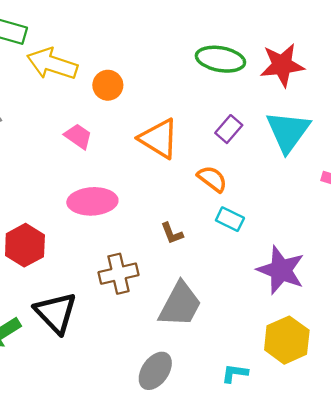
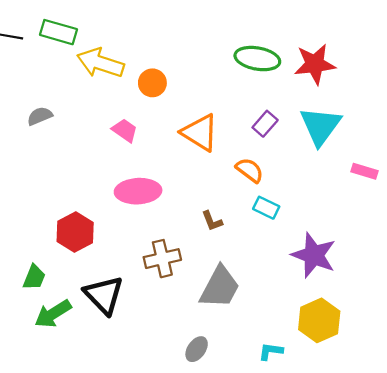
gray ellipse: (155, 371) -> (197, 349), size x0.7

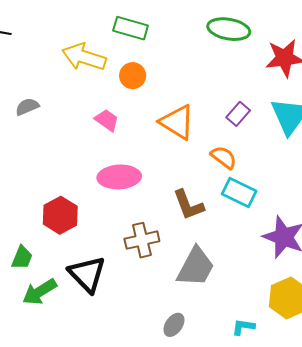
green rectangle: (58, 32) -> (131, 28), moved
green ellipse: (257, 59) -> (229, 29), moved
cyan rectangle: (266, 208) -> (239, 192), size x1.4
brown L-shape: (212, 221) -> (188, 205), size x1.6

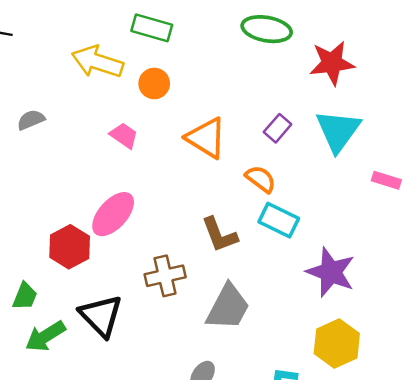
pink ellipse: (119, 177) -> (113, 214), moved, turned -45

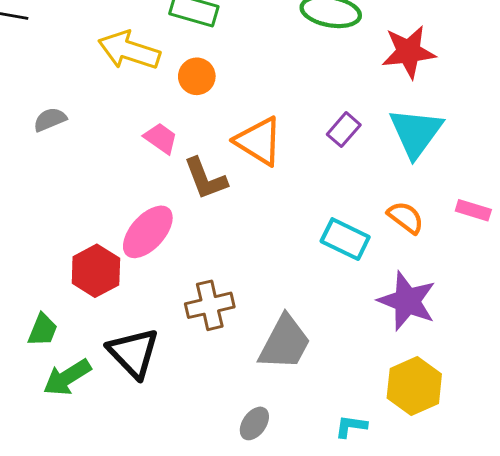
orange semicircle: (261, 179) -> (406, 217), moved
pink rectangle: (386, 180) -> (473, 210), moved
brown L-shape: (219, 235) -> (205, 179), moved

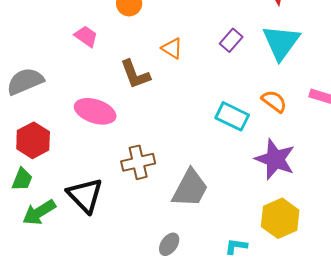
gray semicircle: (50, 120) -> (25, 81), moved, size x1.6
pink trapezoid: (161, 138) -> (86, 36), moved
orange triangle: (259, 141) -> (172, 48), size x0.6
pink ellipse: (148, 232) -> (95, 111), turned 66
red hexagon: (96, 271) -> (33, 140), moved

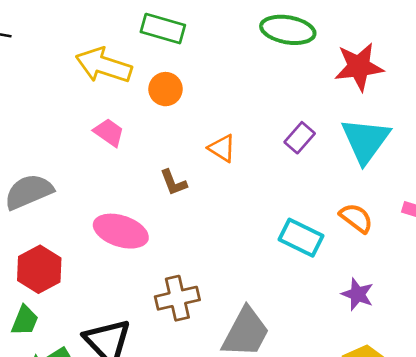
brown L-shape: (135, 74) -> (173, 182), size x0.7
purple star: (275, 159) -> (358, 294), size x0.6

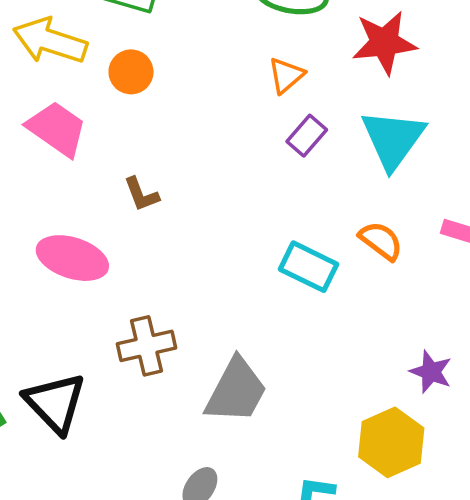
pink trapezoid: (109, 132) -> (57, 129), size x1.5
orange triangle: (222, 148) -> (286, 75), moved, turned 48
purple star: (358, 294) -> (431, 372), moved

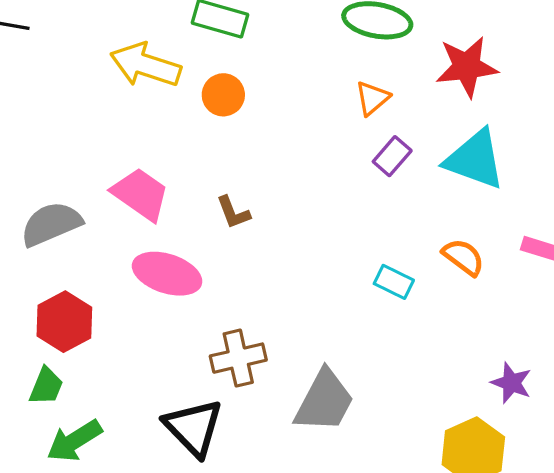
pink trapezoid: (57, 129) -> (141, 194), moved
cyan triangle: (393, 139) -> (475, 159), turned -46
cyan rectangle: (309, 267) -> (394, 282), size x0.7
black triangle: (55, 403) -> (194, 428), moved

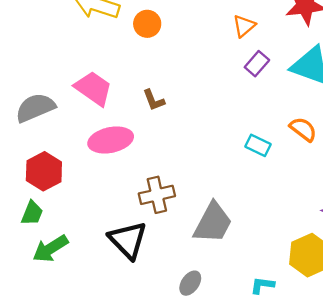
pink ellipse: (167, 274) -> (111, 140), turned -30

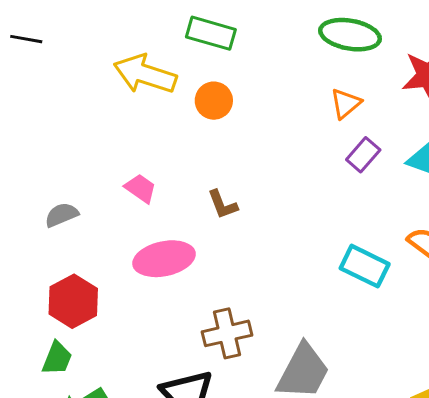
pink trapezoid: (93, 88) -> (141, 188), size x0.6
gray semicircle: (35, 108) -> (62, 215), size x0.6
cyan rectangle: (258, 145) -> (365, 266), size x1.4

